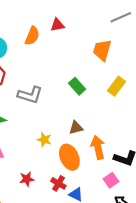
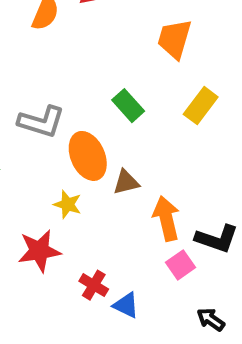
orange ellipse: (69, 157) -> (88, 156), moved
red star: (27, 179) -> (39, 251), moved, size x1.5
pink square: (111, 180) -> (180, 265), moved

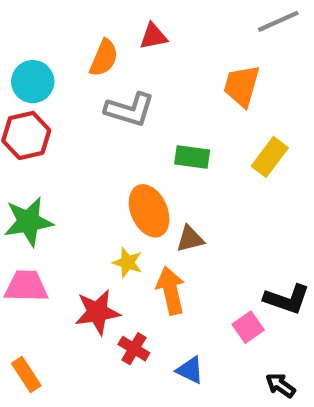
green rectangle: (128, 106) -> (192, 157), turned -40
gray L-shape: (41, 122) -> (130, 110), moved
orange arrow: (166, 219) -> (171, 291), moved
red cross: (94, 285) -> (134, 349), moved

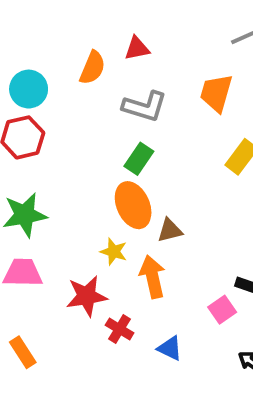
gray L-shape: (130, 110) -> (145, 106), moved
green rectangle: (192, 157) -> (139, 159), moved, turned -64

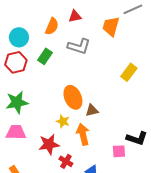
orange trapezoid: (216, 93) -> (111, 26), moved
green rectangle: (139, 159) -> (45, 56), moved
pink square: (222, 310) -> (119, 151), turned 32

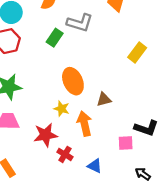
green rectangle: (45, 56) -> (55, 38), moved
brown triangle: (92, 110) -> (104, 99), moved

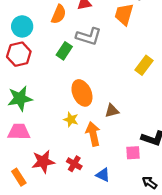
red star: (45, 135) -> (43, 162), moved

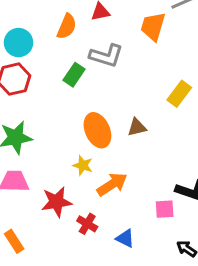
brown triangle: (112, 111) -> (137, 127), moved
orange arrow: (93, 134) -> (112, 184), turned 70
red star: (43, 162) -> (57, 202), moved

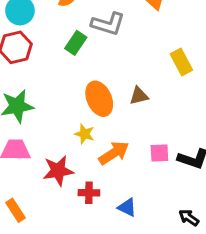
yellow rectangle: (179, 94) -> (181, 62), turned -65
pink square: (165, 209) -> (159, 153), moved
red cross: (87, 224) -> (89, 193), turned -30

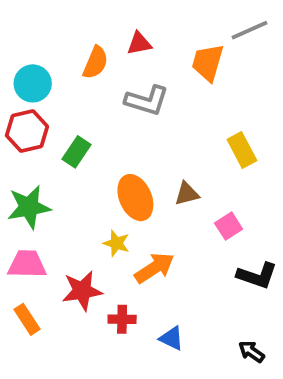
green rectangle: (76, 43) -> (76, 152), moved
pink square: (159, 153) -> (229, 226), moved, turned -30
orange rectangle: (16, 210) -> (27, 319), moved

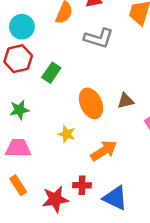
green star: (29, 207) -> (19, 110), size x0.7
yellow star: (116, 243) -> (67, 134), moved
red star: (82, 291) -> (55, 199), moved
blue triangle: (172, 338) -> (115, 198), size x1.5

